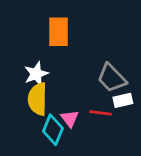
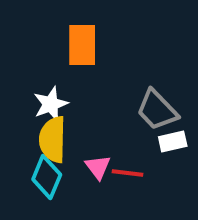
red line: (100, 113) -> (127, 173), moved
cyan diamond: (53, 130) -> (47, 177), moved

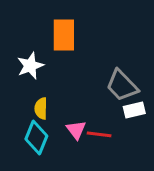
white star: (51, 104) -> (30, 66), moved
yellow semicircle: (53, 140) -> (41, 108), size x0.6

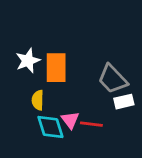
orange rectangle: (64, 35) -> (56, 68), moved
cyan diamond: (36, 137) -> (50, 127), moved, turned -40

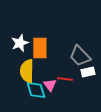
yellow semicircle: (38, 100) -> (27, 71), size x1.6
red line: (91, 124) -> (65, 79), moved

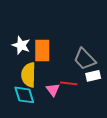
white star: (20, 43) -> (21, 45), turned -30
cyan diamond: (36, 90) -> (24, 95), moved

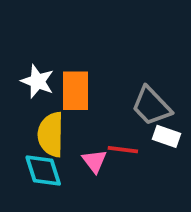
white rectangle: (93, 76) -> (167, 136), turned 32

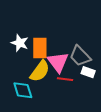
yellow semicircle: (51, 134) -> (40, 71), moved, turned -145
pink triangle: (94, 161) -> (58, 62), moved, size x1.6

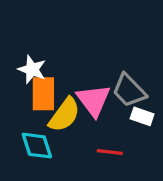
orange rectangle: (40, 48) -> (43, 94), moved
red line: (65, 79) -> (110, 152), moved

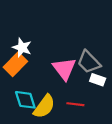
orange rectangle: (43, 94) -> (15, 64), moved, turned 45
yellow semicircle: (64, 115) -> (44, 106), moved

